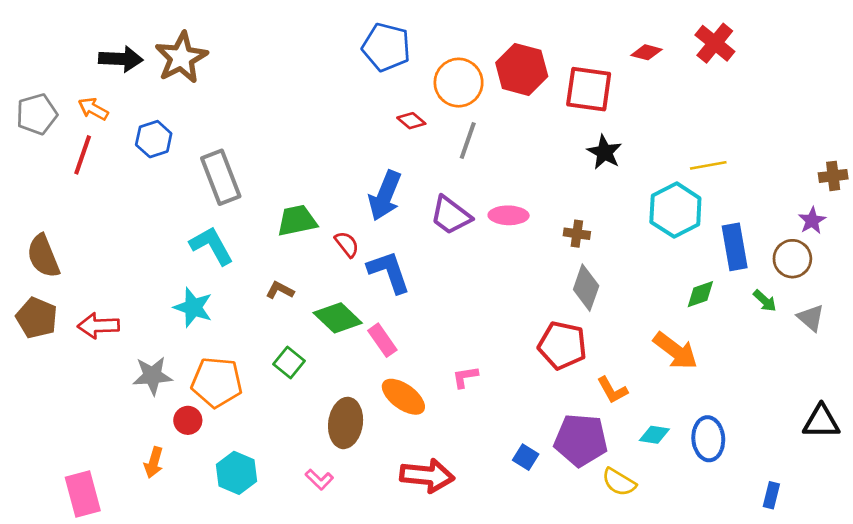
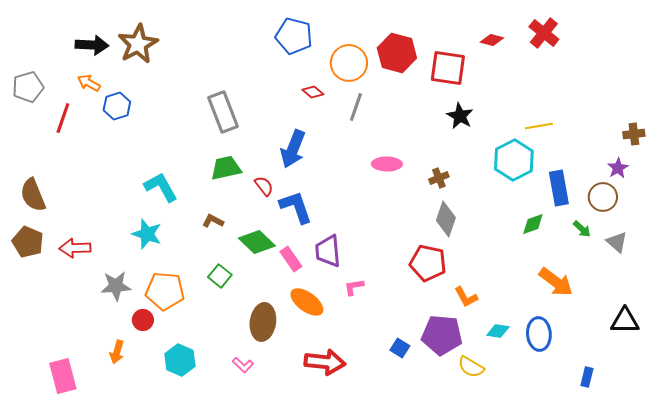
orange arrow: (93, 109) -> (89, 83), moved
gray rectangle: (221, 177) -> (223, 112), moved
purple trapezoid: (451, 215) -> (328, 251), moved, turned 48
brown cross: (577, 234) -> (439, 178), turned -30
orange arrow: (675, 351) -> (556, 282), moved

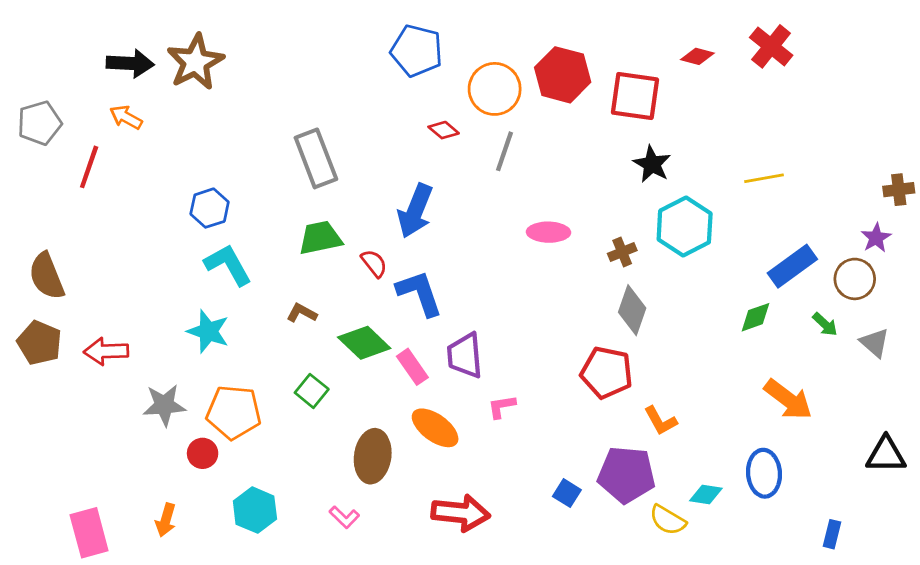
blue hexagon: (117, 106) -> (210, 208), moved
cyan hexagon: (514, 160) -> (685, 226), moved
blue rectangle: (559, 188) -> (792, 266), turned 64
cyan diamond: (498, 331) -> (706, 494), moved
orange arrow: (117, 352) -> (166, 520), moved

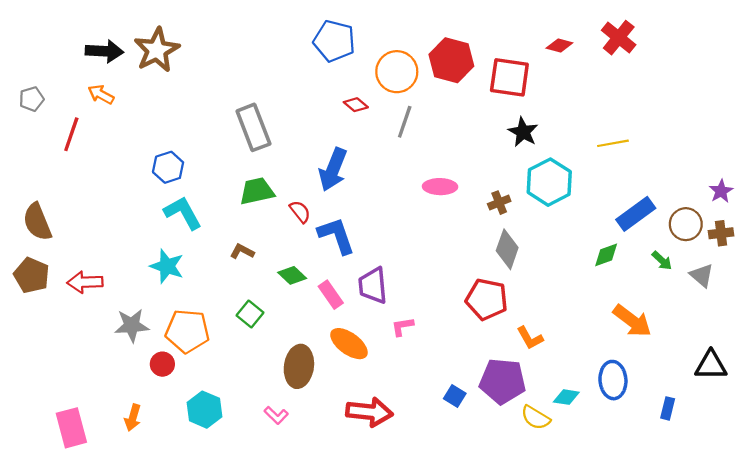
gray pentagon: (39, 123) -> (32, 99), size x0.7
brown cross: (899, 190) -> (721, 233), moved
purple star: (876, 238) -> (721, 191), moved
green diamond: (364, 343) -> (292, 275), size x0.7
blue rectangle: (832, 534) -> (668, 408), moved

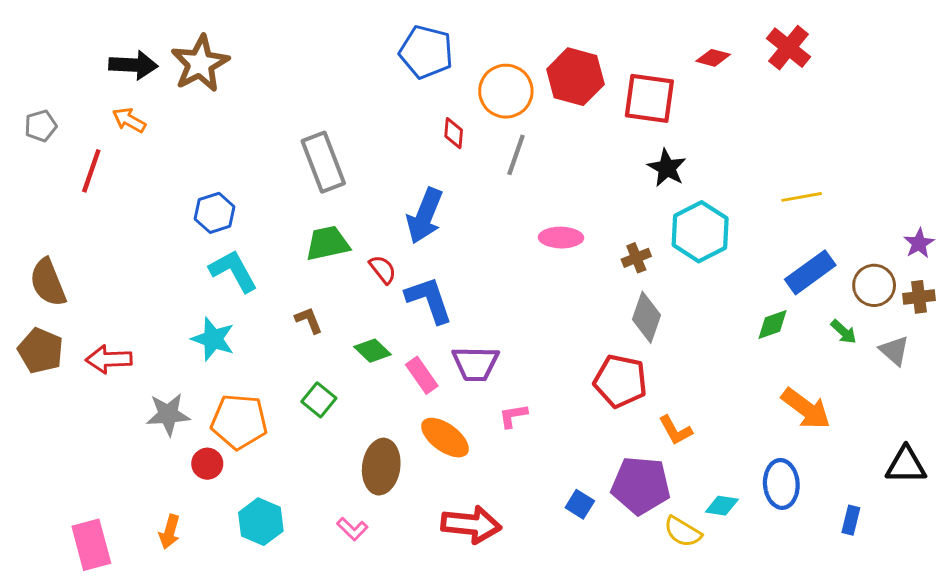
red diamond: (356, 105) -> (454, 133), turned 55
yellow line: (613, 143) -> (802, 197), moved
brown L-shape: (242, 251) -> (309, 320), turned 40
purple trapezoid: (373, 286) -> (475, 364), turned -84

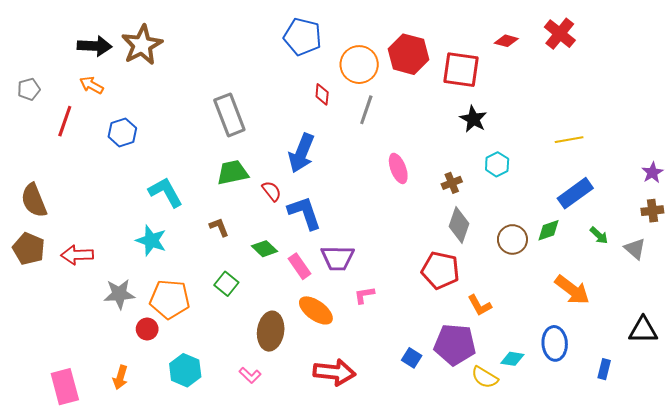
blue hexagon: (215, 213) -> (122, 132), moved
cyan hexagon: (700, 232) -> (497, 164), size x0.6
pink ellipse: (561, 238) -> (398, 168), turned 68
brown circle: (874, 285) -> (512, 239), moved

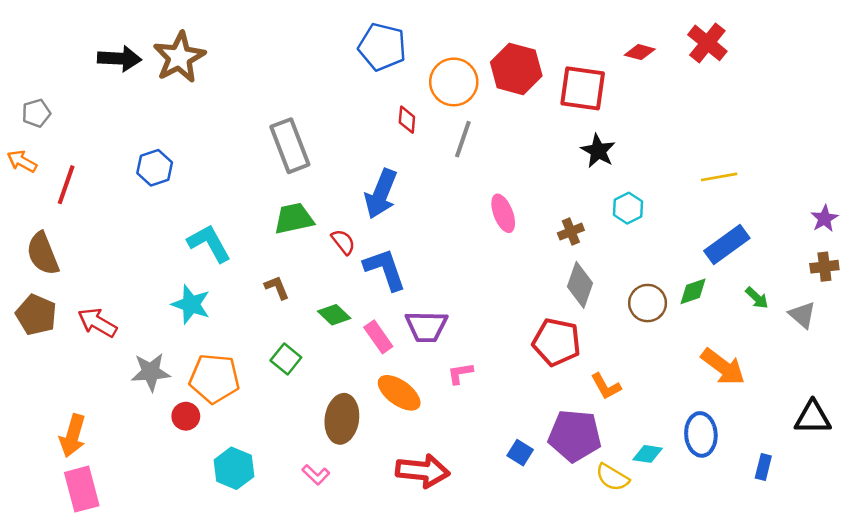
orange arrow: (92, 85) -> (22, 161), moved
red line: (65, 121) -> (66, 185), moved
red arrow: (77, 255) -> (97, 323), turned 32
orange arrow: (120, 377) -> (73, 436), moved, size x1.4

